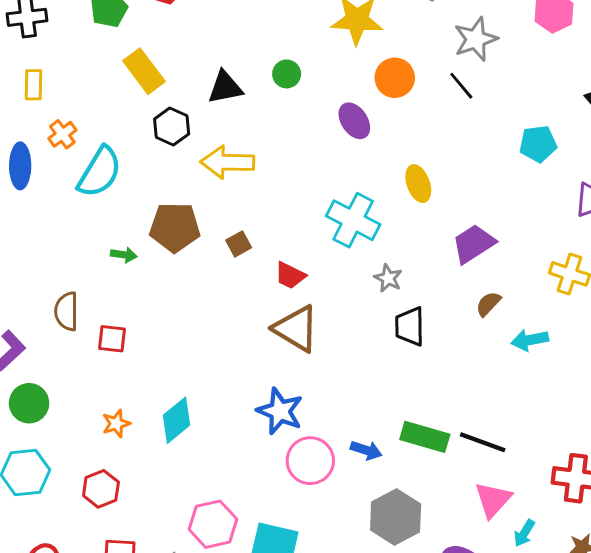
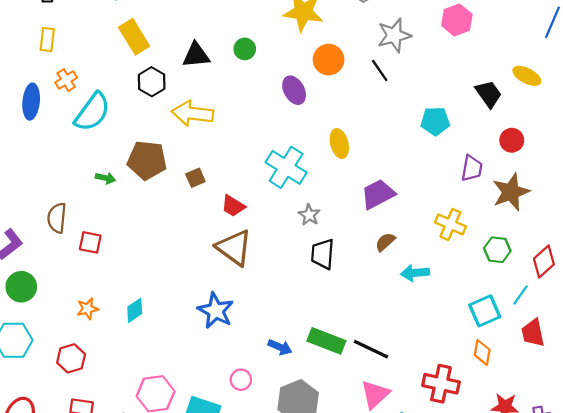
cyan diamond: (177, 420) -> (135, 310), size x0.7
pink circle: (310, 461) -> (241, 380), moved, size x0.6

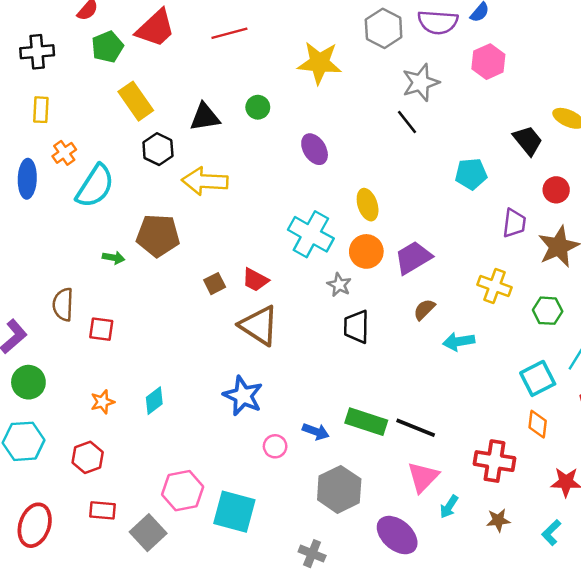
orange circle: (329, 60) -> (366, 251), moved
brown square: (195, 178) -> (215, 284), moved
pink circle: (241, 380) -> (275, 446), moved

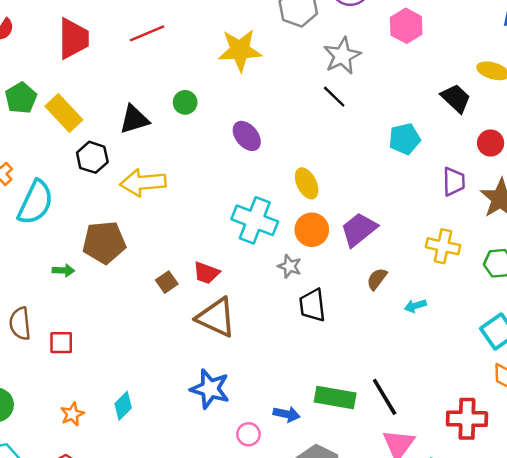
red trapezoid: (155, 28) -> (73, 39), turned -39
green pentagon: (107, 47) -> (21, 98), moved
cyan arrow: (459, 341) -> (415, 306), size x0.7
black line: (416, 428) -> (385, 397), turned 45

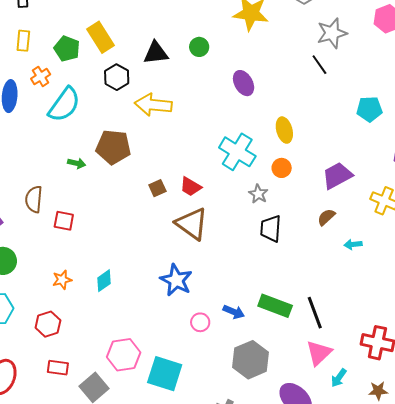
green pentagon: (21, 98) -> (67, 49), moved, turned -30
purple trapezoid: (359, 229) -> (337, 176), moved
orange circle: (312, 230) -> (282, 168), size x0.7

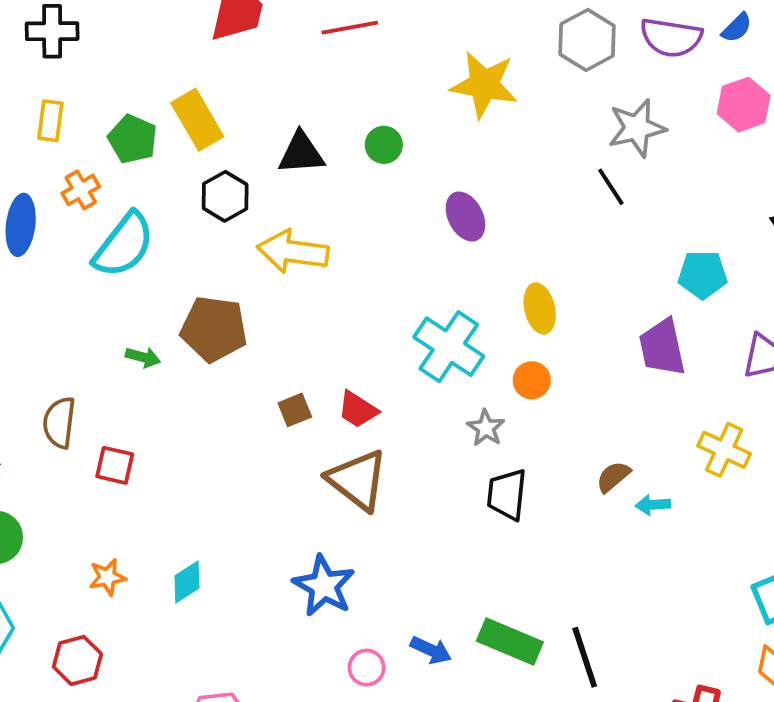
purple trapezoid: (337, 176) -> (662, 347), moved, turned -76
cyan arrow: (353, 244) -> (653, 505), moved

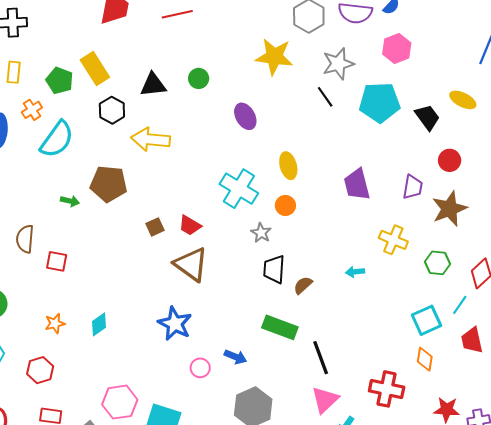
yellow star: (484, 85) -> (274, 57), moved
cyan pentagon: (703, 275) -> (380, 102), moved, size x1.5
brown semicircle: (613, 477) -> (303, 285), moved
green rectangle: (510, 641) -> (280, 327), moved

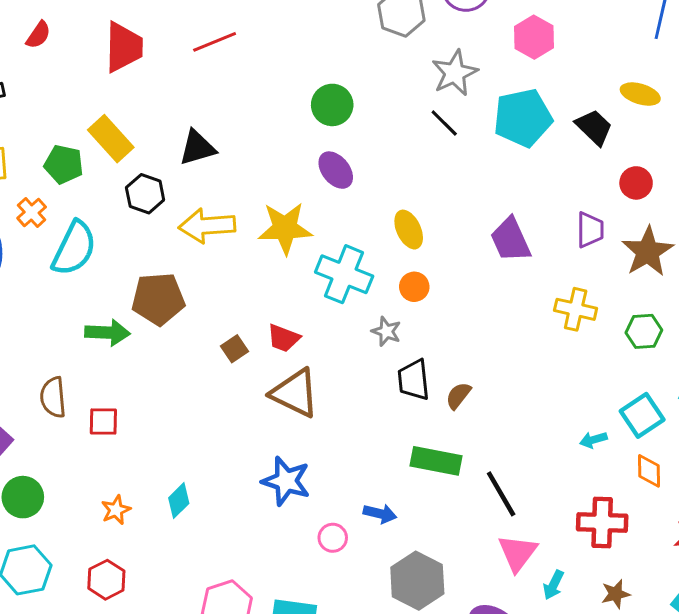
yellow star: (274, 57) -> (285, 228), moved
green circle: (199, 78) -> (332, 105), moved, size x1.4
green arrow: (70, 201) -> (108, 333), size x1.6
cyan arrow: (355, 272) -> (593, 440), moved

